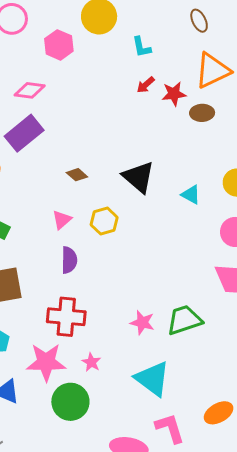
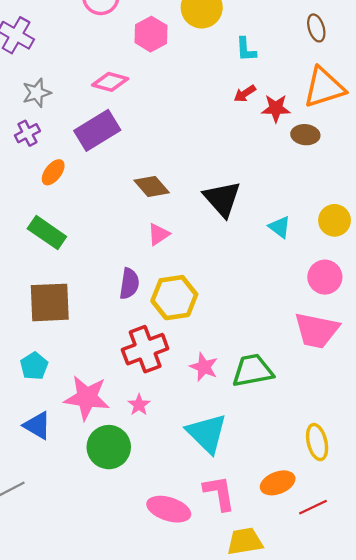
brown diamond: (77, 175) -> (152, 186), size x1.4
pink triangle: (62, 220) -> (159, 234), moved
yellow hexagon: (104, 221) -> (174, 298), moved, size x1.4
red cross: (66, 317) -> (145, 349), moved, turned -33

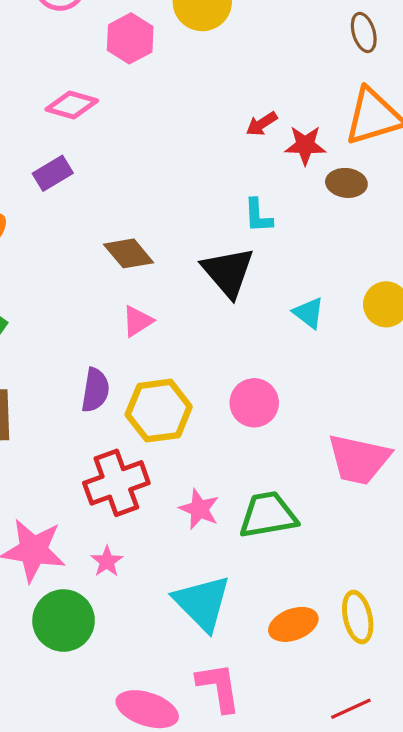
cyan L-shape: (246, 49) -> (258, 216), moved
purple rectangle: (97, 130) -> (53, 173), size x0.6
pink circle: (325, 277) -> (254, 403), moved
orange ellipse: (278, 483) -> (293, 624), moved

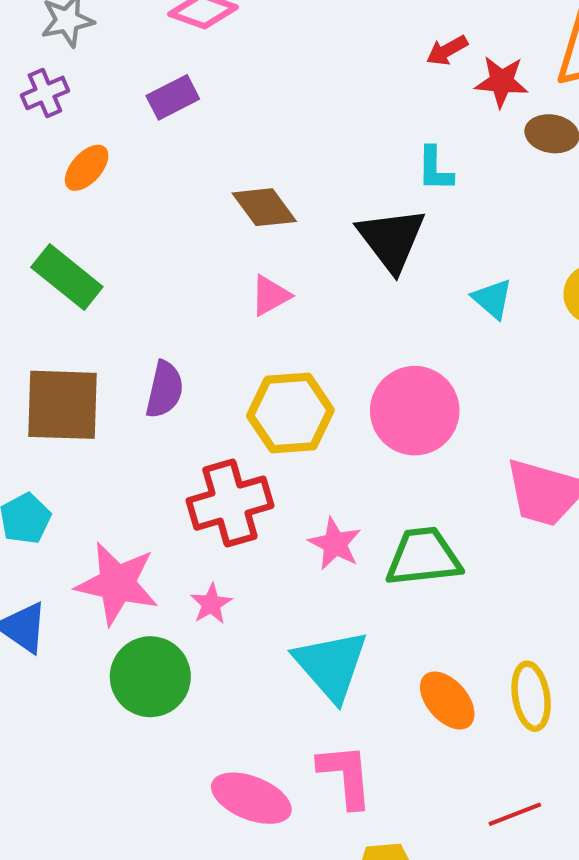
purple semicircle: (95, 390) -> (165, 390), moved
pink circle: (254, 403) -> (415, 411), size x1.4
orange ellipse: (293, 624) -> (447, 700), turned 66

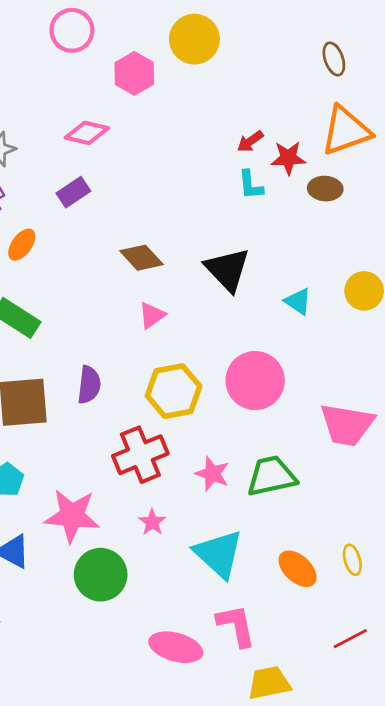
cyan L-shape: (435, 169) -> (251, 185), moved
pink star: (211, 604) -> (152, 522), moved
yellow ellipse: (531, 696) -> (352, 560), size x0.7

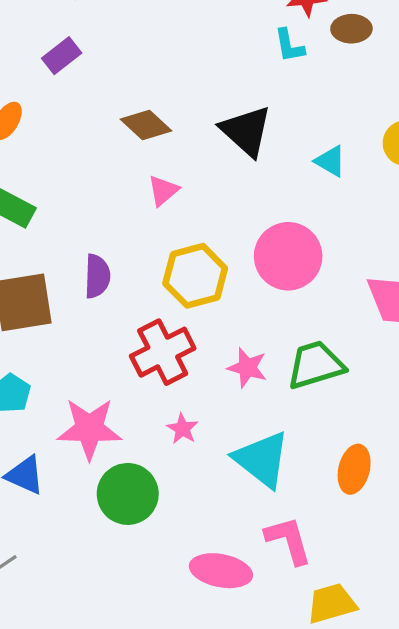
cyan L-shape: (251, 185) -> (289, 46), moved
orange ellipse: (298, 569) -> (354, 469), turned 66

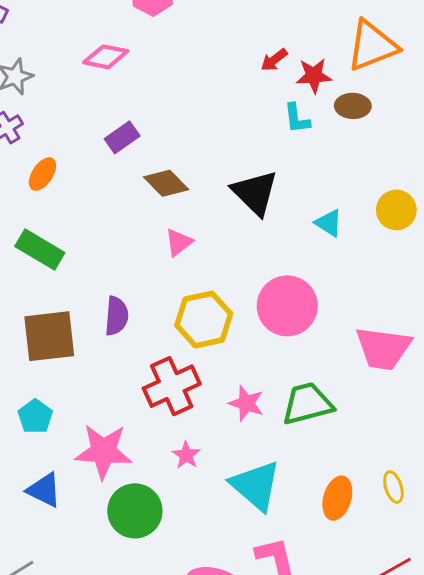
purple rectangle: (62, 56) -> (122, 137), moved

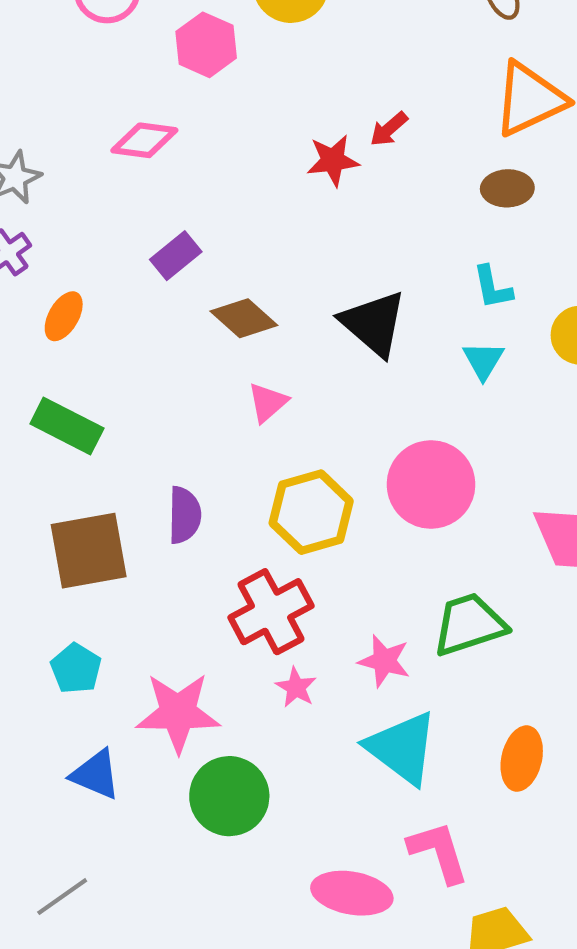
red star: (314, 76) -> (333, 160), moved
cyan L-shape: (297, 118) -> (493, 287), moved
cyan triangle: (329, 223) -> (483, 360), turned 32
pink star: (246, 403) -> (384, 661), moved
pink star: (186, 455) -> (296, 687), moved

